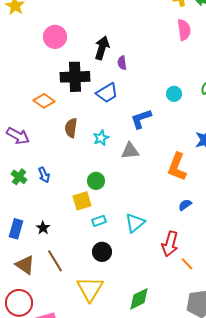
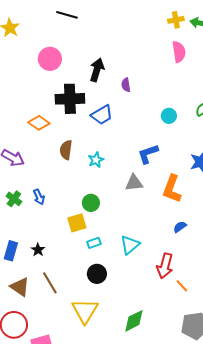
purple semicircle: (122, 63) -> (126, 85), moved
blue L-shape: (141, 119) -> (148, 154), moved
gray triangle: (130, 151) -> (134, 183), moved

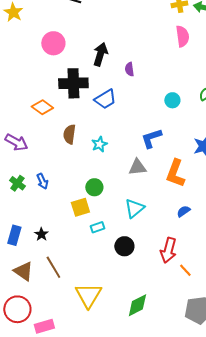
cyan triangle: (130, 245) -> (134, 208), moved
black circle: (97, 274) -> (124, 246), moved

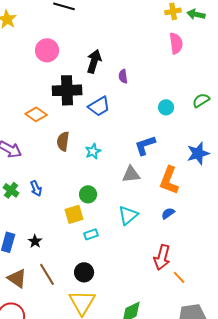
blue semicircle: (183, 211) -> (168, 213), moved
black circle: (124, 246) -> (84, 272), moved

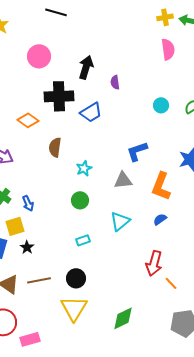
cyan circle: (166, 107) -> (161, 105), moved
cyan star: (93, 151) -> (84, 168), moved
blue arrow: (36, 188) -> (28, 203), moved
yellow square: (74, 214) -> (15, 226), moved
brown line: (47, 274) -> (39, 280), turned -70

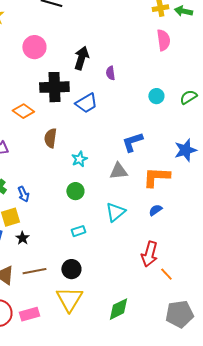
orange L-shape: (161, 186) -> (156, 177), turned 72
pink rectangle: (30, 339) -> (29, 314), moved

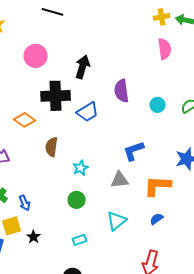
purple semicircle: (110, 73) -> (122, 91), moved, size x1.6
black star: (22, 238) -> (34, 237), moved

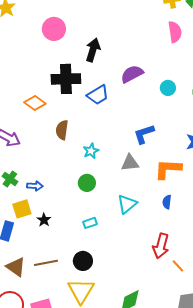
pink circle: (36, 56) -> (54, 29), moved
purple semicircle: (122, 91) -> (132, 74), turned 70
blue arrow: (25, 203) -> (35, 186), turned -63
blue semicircle: (157, 219) -> (167, 202), turned -48

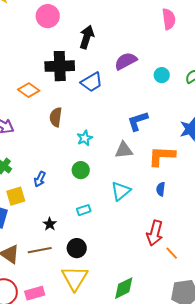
blue arrow: (35, 186) -> (40, 179), moved, turned 112
black star: (44, 220) -> (50, 224), moved

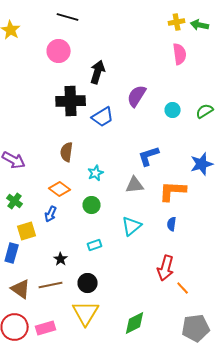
purple semicircle: (126, 61) -> (137, 96), turned -30
orange diamond: (29, 90) -> (60, 189), moved

